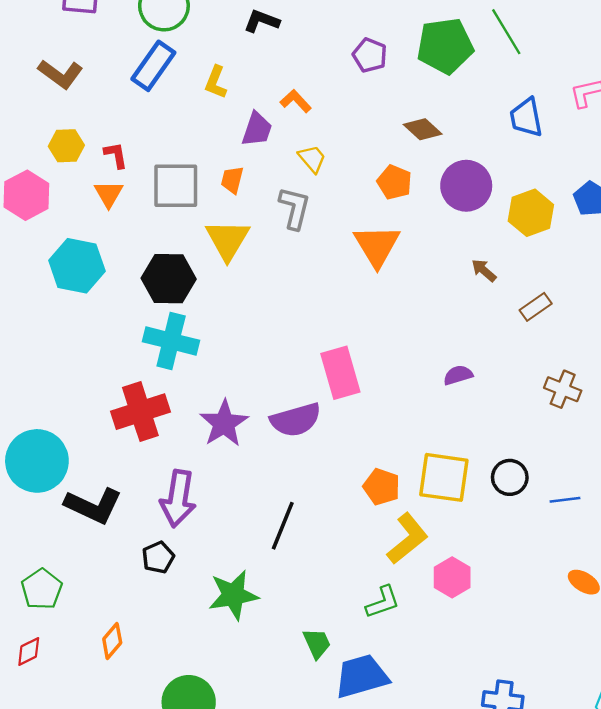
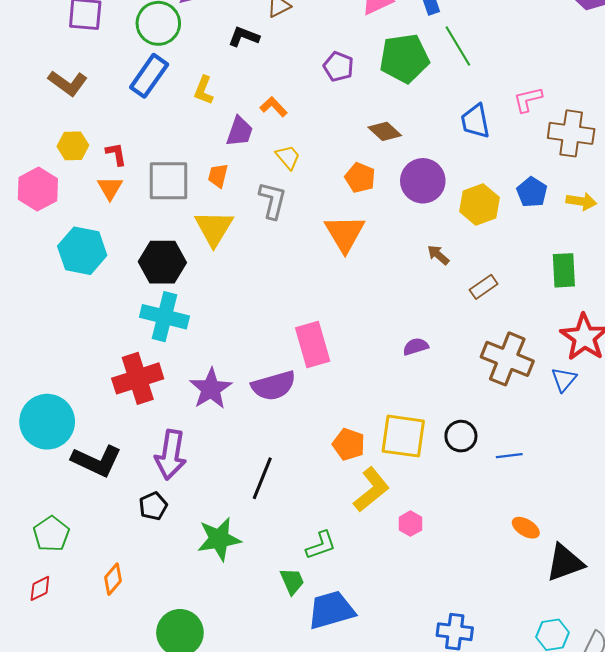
brown cross: (563, 389) -> (507, 359), size x1.6
pink hexagon: (452, 577) -> (410, 524), size x0.7
green L-shape: (383, 602) -> (321, 545), moved

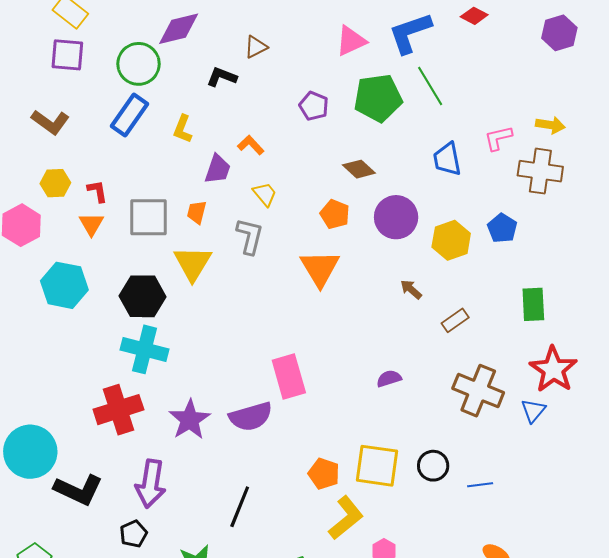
yellow arrow: (581, 201) -> (550, 125), moved

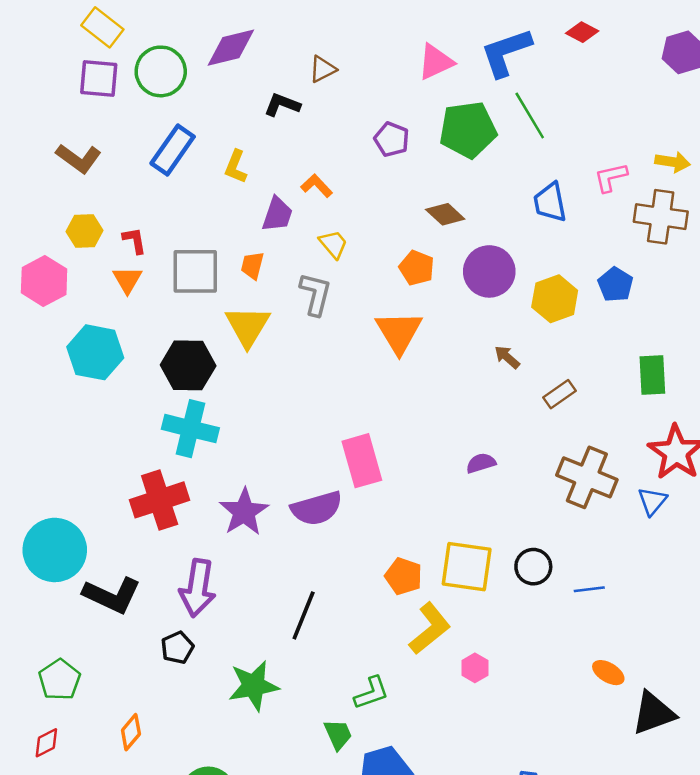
green circle: (139, 64) -> (161, 71), moved

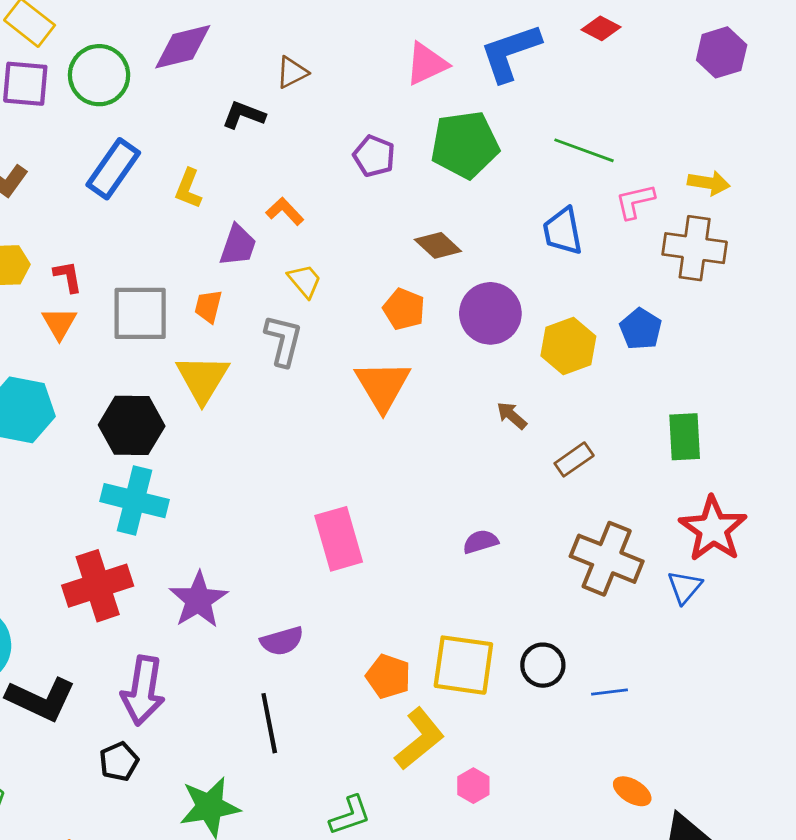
green line: (530, 115) -> (584, 150), moved, turned -39
purple semicircle: (317, 508) -> (282, 641), moved, size x0.7
black line: (304, 615) -> (269, 723), turned -33

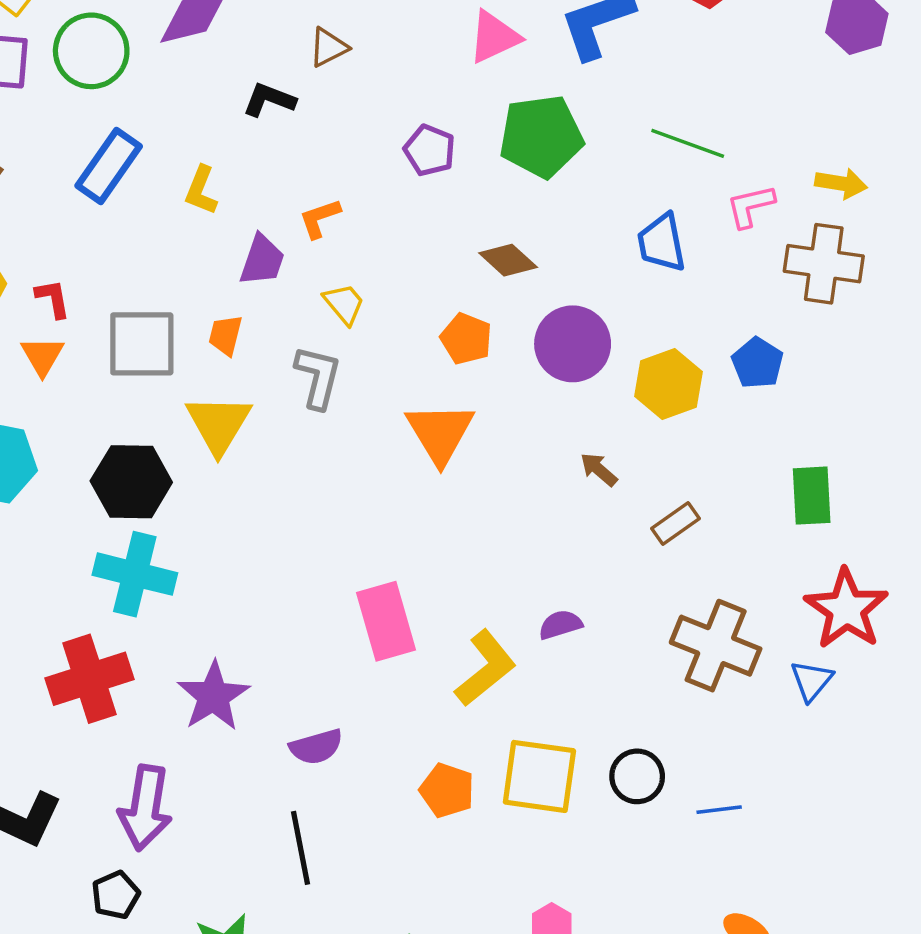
orange L-shape: (285, 211) -> (320, 218), turned -66
yellow L-shape: (419, 739) -> (485, 668), moved

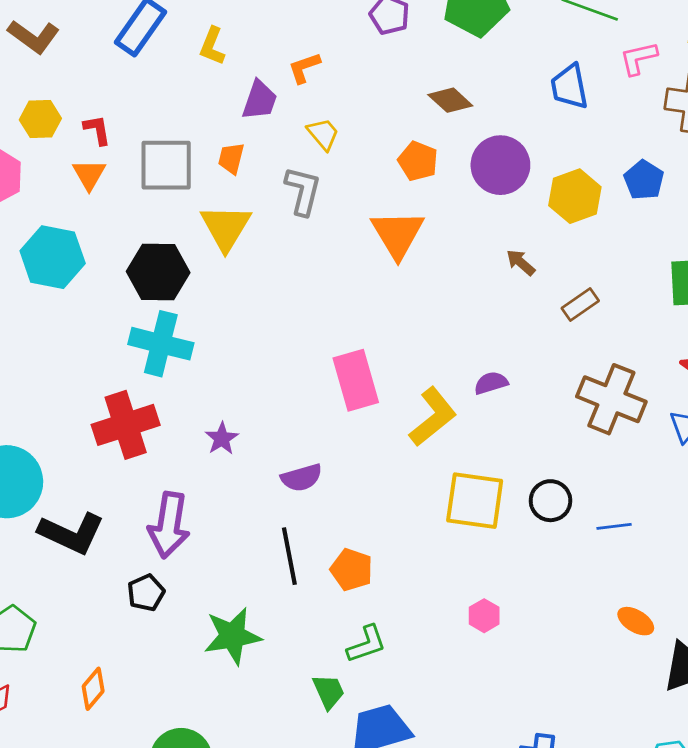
purple star: (213, 696) -> (222, 438), size x0.6
orange pentagon: (447, 790) -> (352, 570), moved

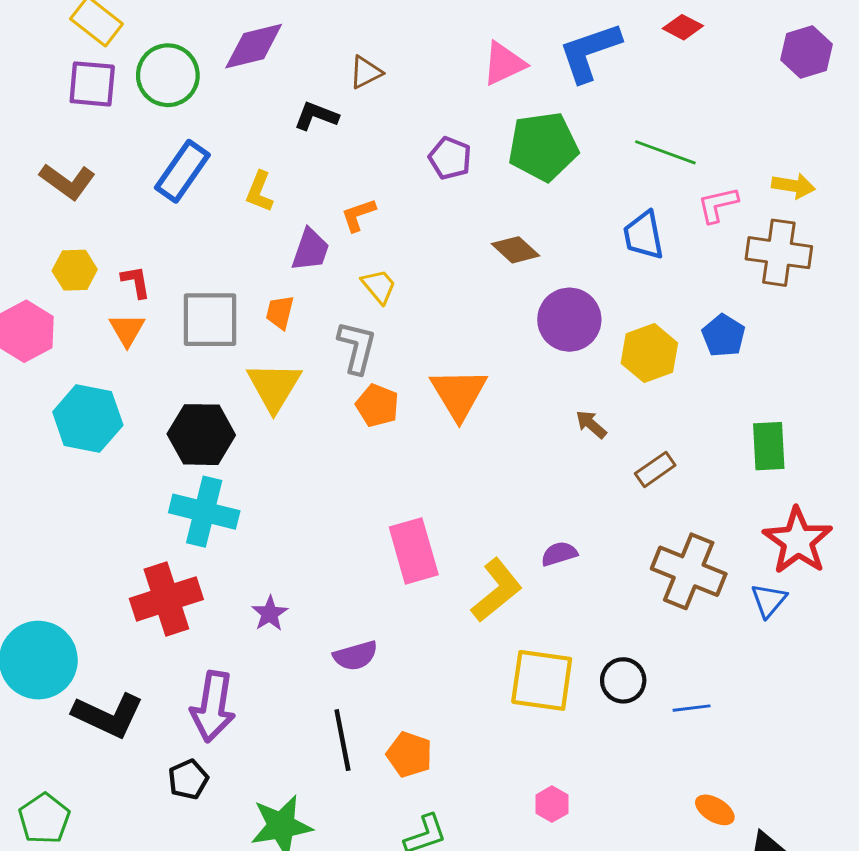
orange pentagon: (418, 161) -> (377, 405), moved

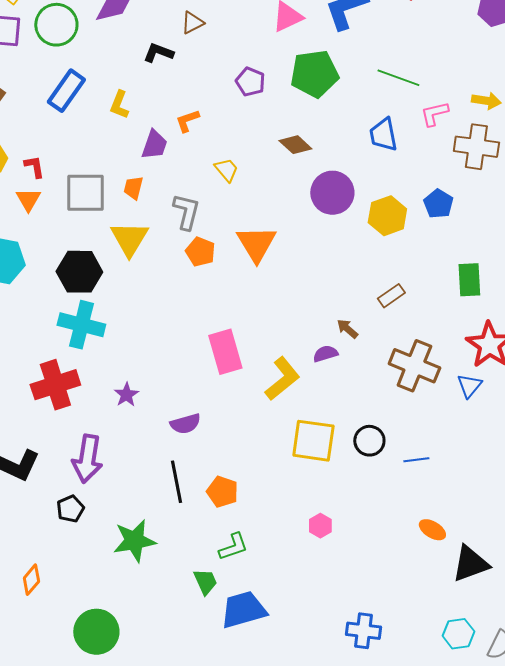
yellow trapezoid: (379, 286) -> (226, 170), moved
brown arrow: (591, 424) -> (347, 329), moved

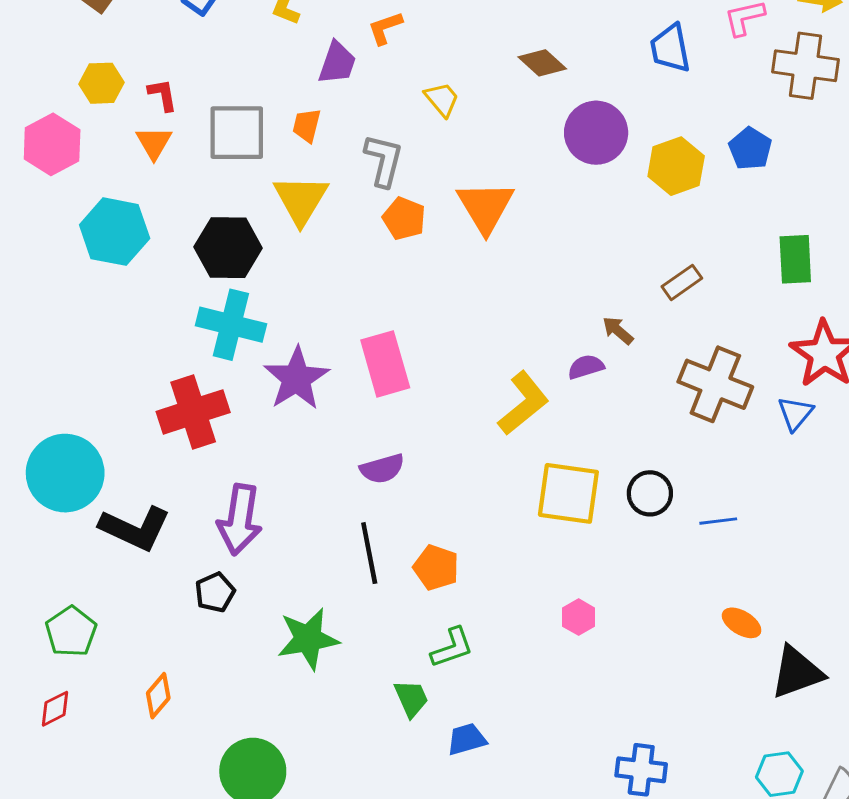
pink rectangle: (225, 352) -> (385, 364), moved
purple star: (126, 395) -> (296, 378), moved, size x1.8
blue trapezoid: (243, 610) -> (467, 739), size x0.6

